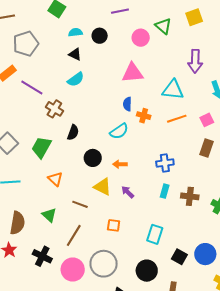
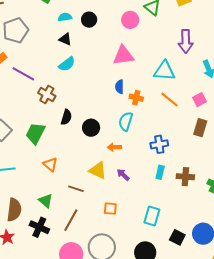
orange line: (177, 119) -> (169, 100), turned 60
cyan semicircle: (119, 131) -> (126, 121), moved, turned 144
black circle: (93, 158) -> (91, 128), moved
black cross: (42, 256) -> (39, 227), moved

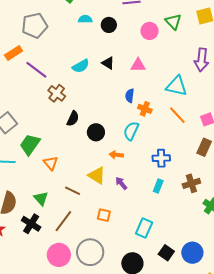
black triangle: (65, 39) -> (108, 63), moved
pink triangle: (123, 55) -> (138, 65), size x0.7
green trapezoid: (35, 133) -> (30, 144), moved
brown cross: (185, 177) -> (191, 183), moved, turned -30

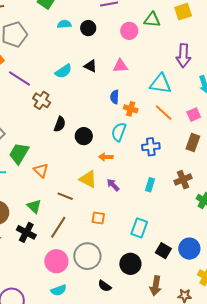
green triangle: (173, 22) -> (152, 20), turned -36
blue cross: (161, 158) -> (151, 147), moved

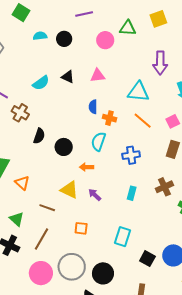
black circle: (130, 264) -> (103, 273), moved

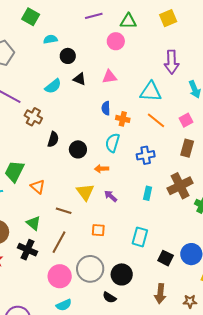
green triangle: (128, 28) -> (128, 21), moved
black circle: (64, 39) -> (68, 56), moved
brown cross: (164, 187) -> (180, 186), size x1.4
yellow triangle: (69, 190) -> (85, 192), turned 30

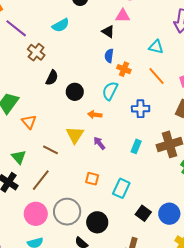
pink triangle: (109, 77) -> (123, 16), moved
black triangle: (80, 79) -> (108, 32), moved
cyan triangle: (151, 92) -> (156, 47), size x0.7
orange square: (98, 230) -> (92, 179), moved

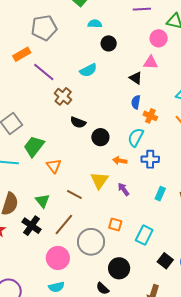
black semicircle: (52, 78) -> (78, 122), turned 84
blue cross: (141, 109) -> (150, 159), moved
gray circle: (67, 212) -> (91, 242), moved

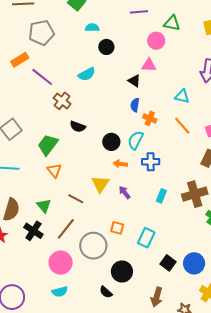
black circle: (100, 137) -> (111, 142), moved
green trapezoid: (34, 146) -> (48, 145), moved

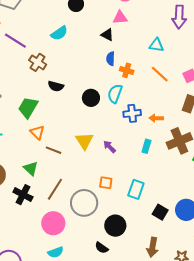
orange arrow: (120, 164) -> (156, 118), moved
brown line: (76, 199) -> (54, 150), moved

